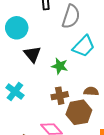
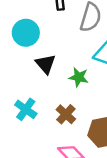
brown cross: (60, 96) -> (66, 114), moved, turned -35

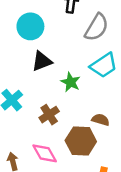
black triangle: (45, 64) -> (42, 61), turned 35

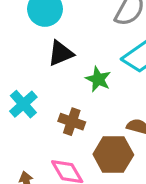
brown cross: (49, 115) -> (72, 122), turned -36

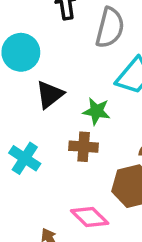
brown cross: (72, 122) -> (84, 147), moved

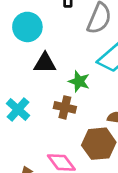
black triangle: (50, 95) -> (45, 63), turned 30

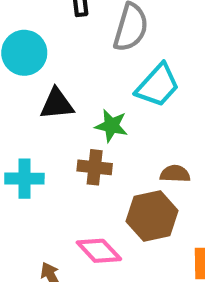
cyan cross: (18, 110) -> (24, 179), turned -35

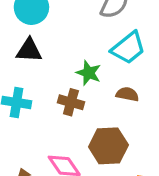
black triangle: (57, 104) -> (29, 50), moved
brown semicircle: (175, 174) -> (127, 94), moved

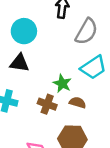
brown semicircle: (127, 94) -> (78, 103), moved

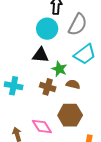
cyan circle: (24, 31) -> (47, 29), moved
black triangle: (19, 63) -> (41, 55), moved

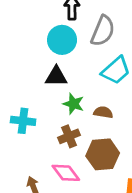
green star: (59, 69) -> (73, 104), moved
brown cross: (48, 87) -> (69, 136), moved, turned -35

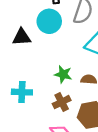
black triangle: (56, 76) -> (22, 37), moved

